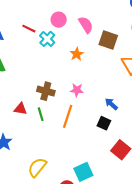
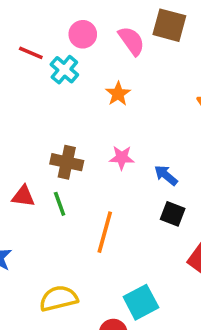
brown square: (108, 40) -> (169, 25), moved
blue arrow: (111, 104) -> (166, 175), moved
orange line: (68, 116) -> (105, 232), moved
yellow semicircle: (37, 167) -> (59, 298), turned 40

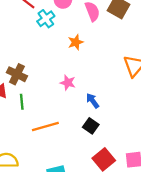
brown cross: (67, 162) -> (17, 74), moved
orange line: (105, 232) -> (45, 126), turned 45

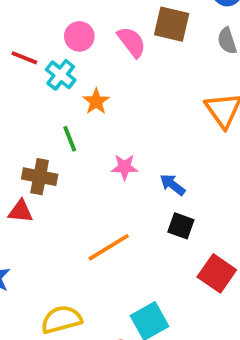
orange star: (76, 42) -> (96, 101), moved
green line: (22, 102) -> (70, 139), moved

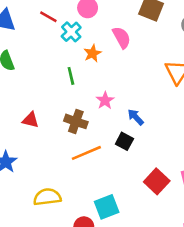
pink semicircle: (132, 42) -> (122, 37), moved
pink star: (125, 167) -> (105, 100), turned 30
brown cross: (40, 177) -> (76, 121), moved
black square: (181, 226) -> (124, 141), moved

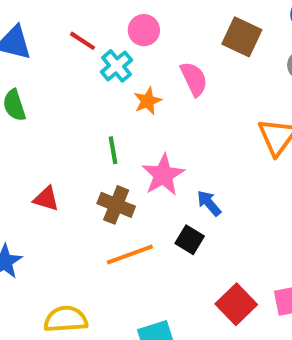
green line: (71, 76) -> (113, 150), moved
pink star: (105, 100) -> (163, 175), size x1.5

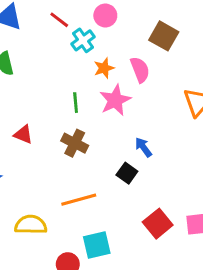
brown square: (242, 37) -> (164, 36), moved
pink semicircle: (194, 79) -> (140, 70), moved
pink star: (163, 175) -> (115, 100), moved
orange line: (130, 254) -> (79, 200), moved

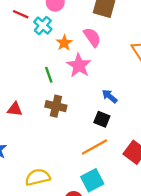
orange line: (79, 200) -> (94, 147), moved

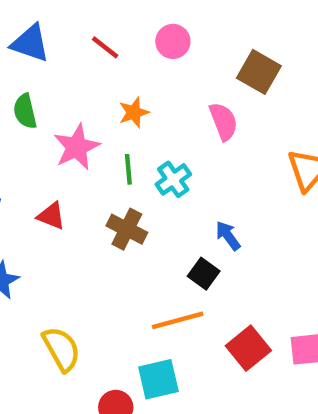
cyan cross: (43, 26) -> (173, 179), moved
orange star: (64, 43) -> (134, 112), moved
pink star: (79, 65) -> (77, 147), moved
yellow semicircle: (38, 177) -> (61, 349), turned 60

